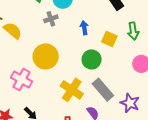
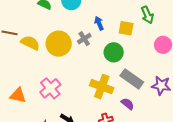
gray cross: (51, 19) -> (84, 39), moved
yellow circle: (46, 56) -> (59, 44), moved
pink cross: (21, 79) -> (50, 88), turned 35

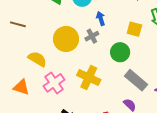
blue arrow: (99, 23) -> (101, 19), moved
yellow semicircle: (30, 43) -> (37, 59), moved
yellow cross: (102, 87) -> (89, 77), moved

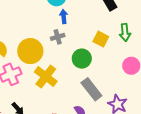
blue arrow: (101, 19) -> (64, 16), moved
yellow circle: (66, 39) -> (30, 51), moved

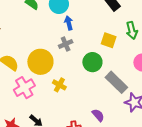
yellow cross: (46, 77) -> (59, 85), size x0.6
gray rectangle: (91, 89) -> (116, 82), moved

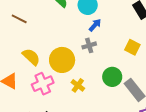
blue arrow: (69, 23) -> (95, 25), turned 48
green circle: (92, 62) -> (112, 77), moved

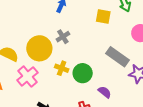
gray cross: (89, 45) -> (63, 37), moved
green circle: (112, 77) -> (83, 73), moved

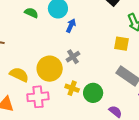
yellow square: (103, 16) -> (121, 44), moved
pink cross: (27, 76) -> (38, 97), turned 35

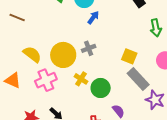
yellow square: (121, 44) -> (129, 56), moved
pink cross: (38, 97) -> (46, 80), turned -30

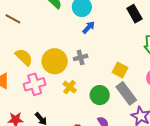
green circle: (101, 88) -> (100, 95), moved

